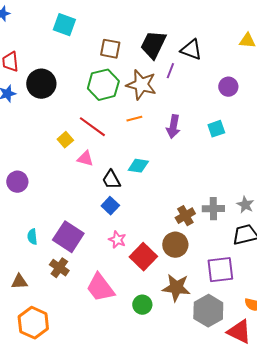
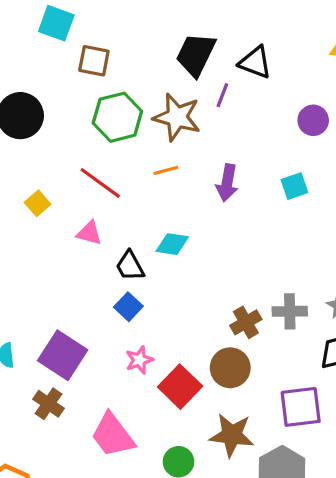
brown square: (110, 49) -> (94, 61), moved
yellow square: (65, 140) -> (38, 203), moved
pink star: (117, 240) -> (139, 360), turned 30

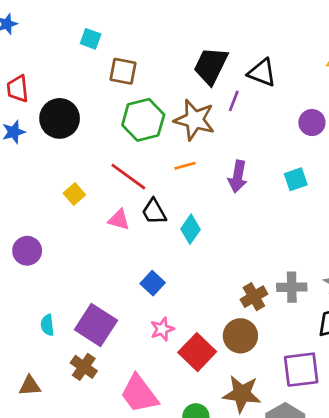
cyan square: (56, 23) -> (91, 39), size x0.7
cyan diamond: (172, 244) -> (190, 229), turned -64
black trapezoid: (130, 266) -> (154, 212), moved

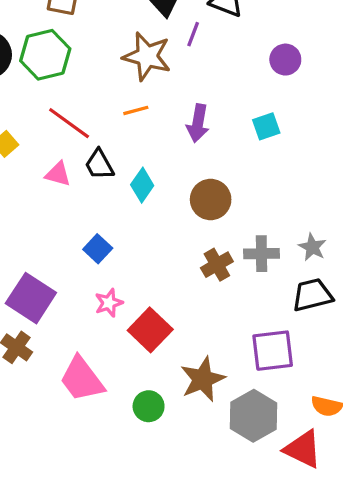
green hexagon: (143, 120) -> (45, 55), moved
brown circle: (240, 336) -> (211, 199), moved
brown star: (242, 394) -> (203, 379), turned -30

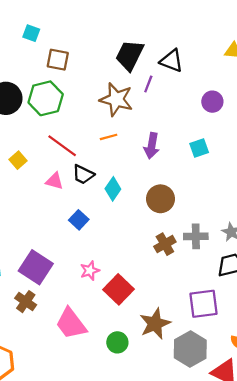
black trapezoid: (99, 164) -> (83, 175), turned -35
blue square: (98, 249) -> (79, 220), moved

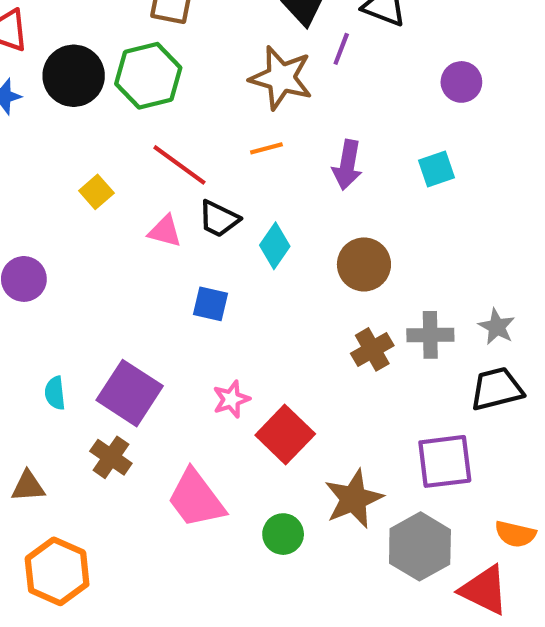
blue square: (79, 220) -> (210, 304), turned -30

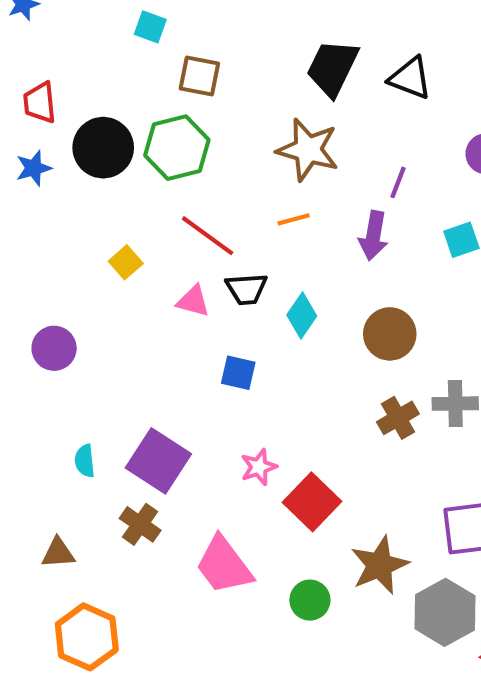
purple line: (341, 49) -> (398, 182), moved
black trapezoid: (219, 219) -> (246, 289), turned -30

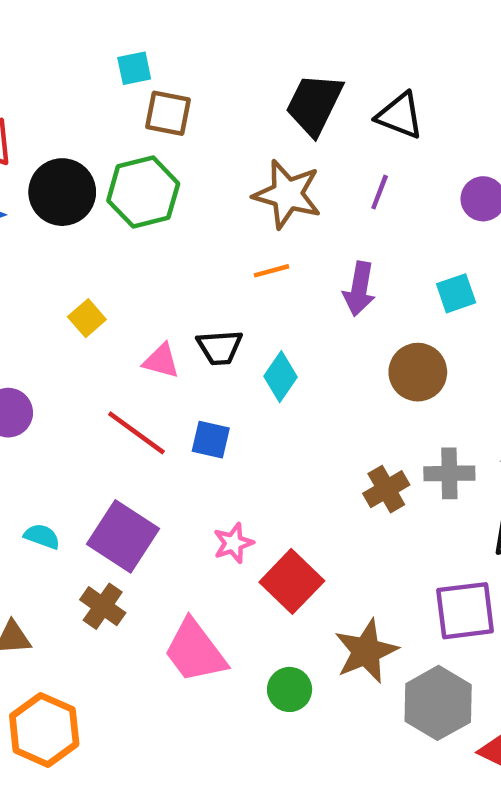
cyan square: (150, 27) -> (134, 68), moved, turned -32
purple line: (398, 182) -> (380, 192), moved
red line: (208, 236) -> (136, 433), moved
brown circle: (390, 334) -> (418, 372), moved
cyan semicircle: (85, 461) -> (42, 536), turned 116

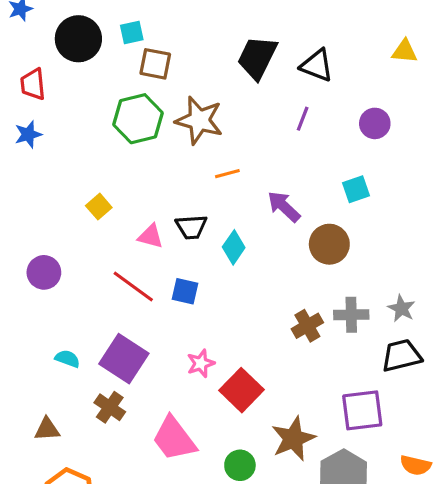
black circle: (62, 192) -> (78, 39), moved
brown star: (287, 194) -> (199, 120), moved
purple arrow: (359, 289) -> (284, 207), moved, turned 123

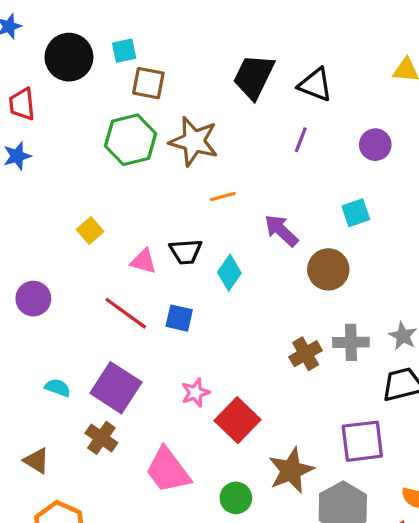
brown triangle: (47, 429) -> (37, 461), turned 36

